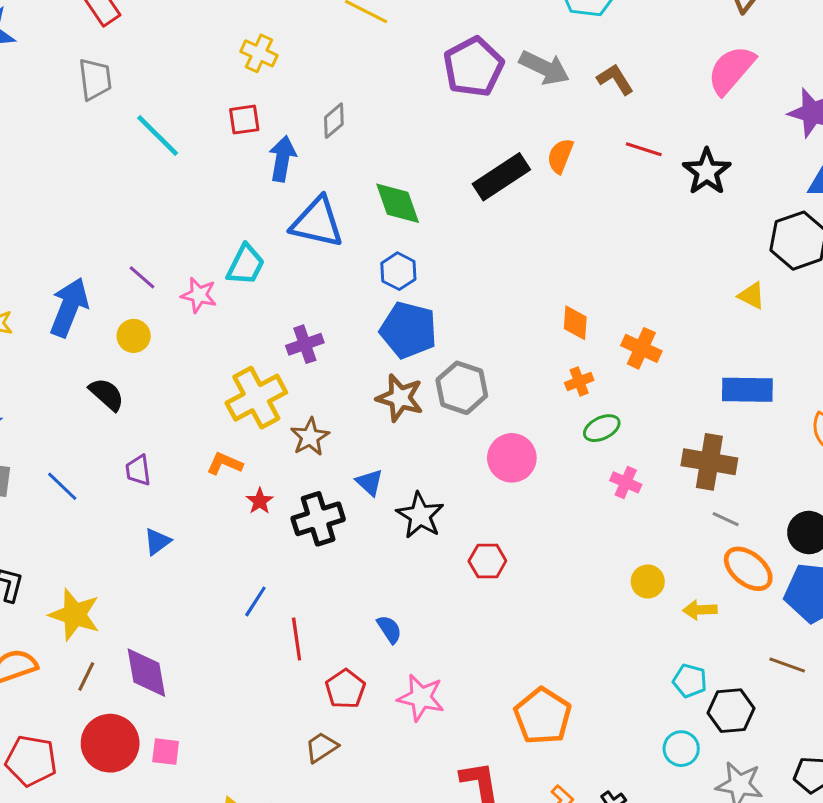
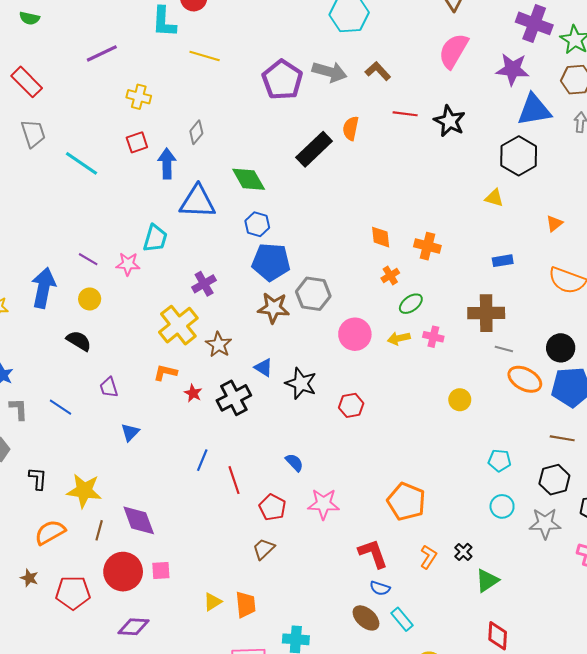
blue rectangle: (747, 390) -> (503, 261), size x0.6
yellow arrow: (700, 610) -> (399, 338), moved
black hexagon: (731, 711) -> (554, 480), moved

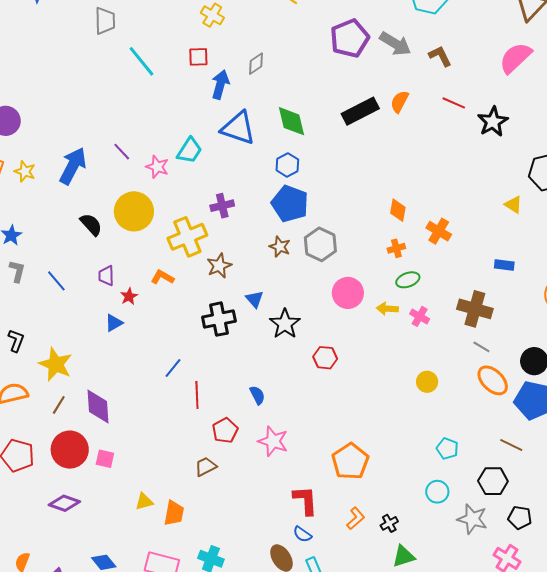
yellow circle: (90, 299) -> (134, 211), moved, size x1.8
brown star: (273, 308) -> (280, 247), size x0.7
red star: (193, 393) -> (129, 296), moved

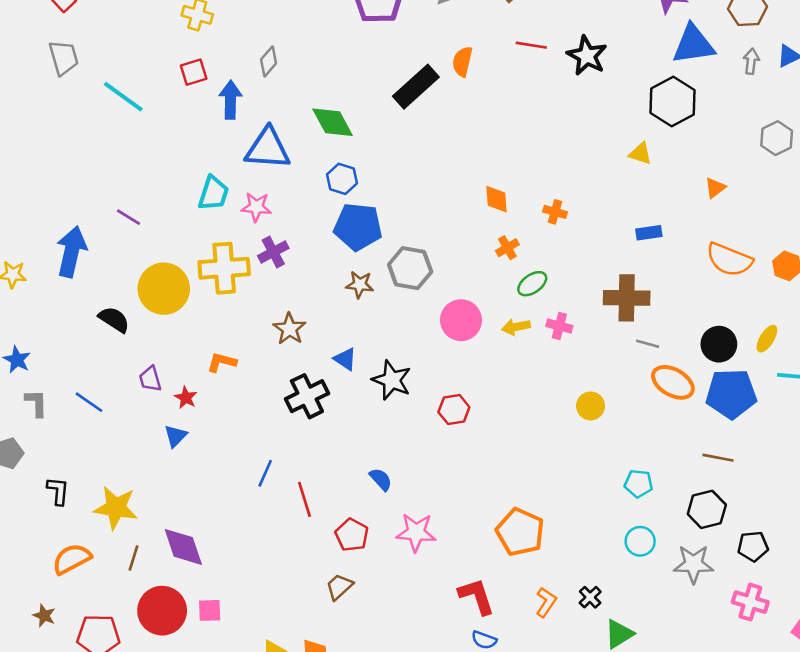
pink star: (157, 167) -> (256, 207), moved
orange cross: (439, 231) -> (555, 212), size x0.7
yellow cross: (187, 237) -> (224, 268), moved, turned 33

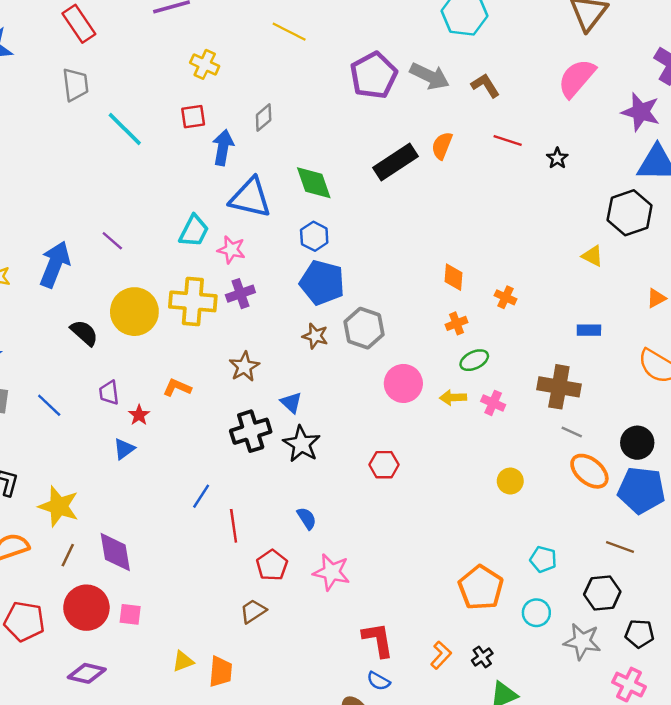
black star: (587, 56) -> (557, 158), size x0.6
black star: (392, 380) -> (302, 444), moved
orange pentagon: (520, 532) -> (481, 588), moved

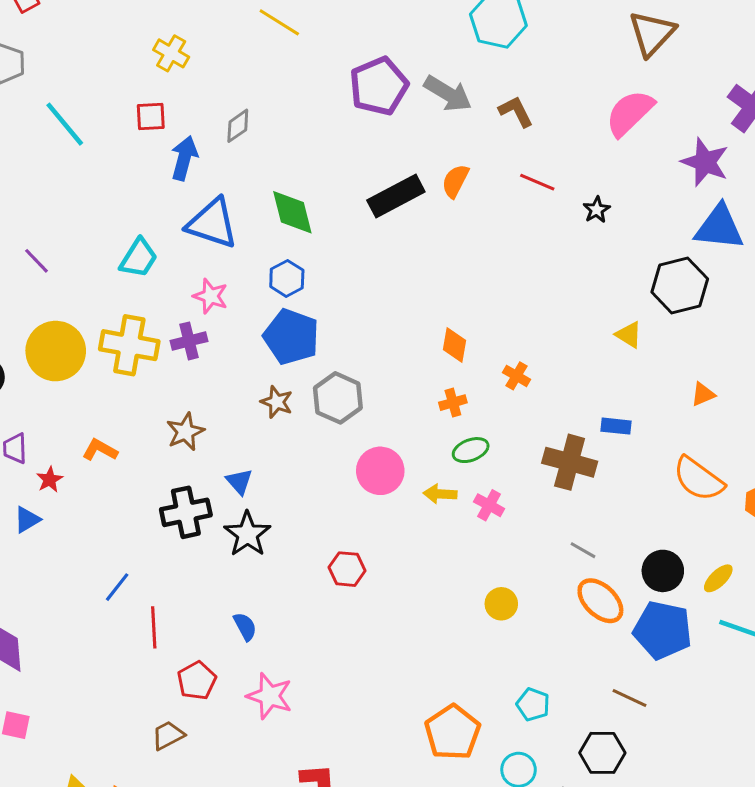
pink star: (231, 250) -> (210, 296), moved
brown cross: (559, 387) -> (570, 462), moved

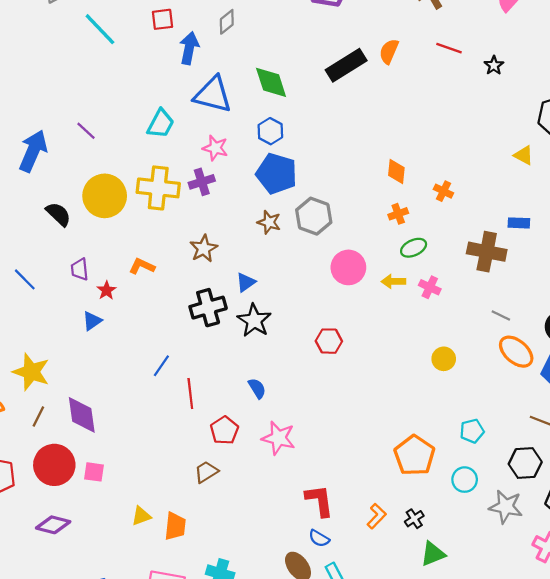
blue triangle: (239, 482) -> (246, 282), turned 40
cyan pentagon: (533, 704) -> (472, 431), turned -30

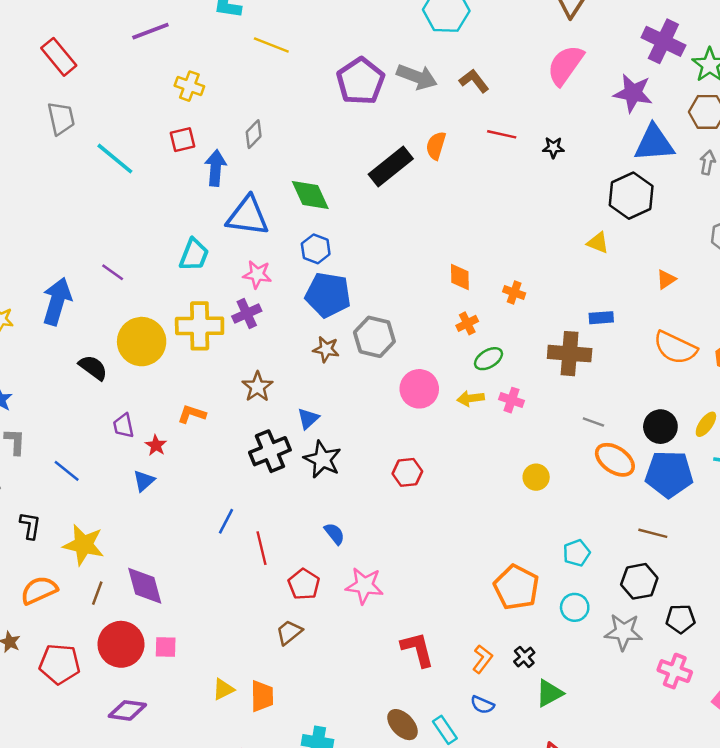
black star: (494, 65) -> (553, 147), turned -30
blue line: (25, 279) -> (67, 471), moved
blue semicircle: (319, 538) -> (482, 705), moved

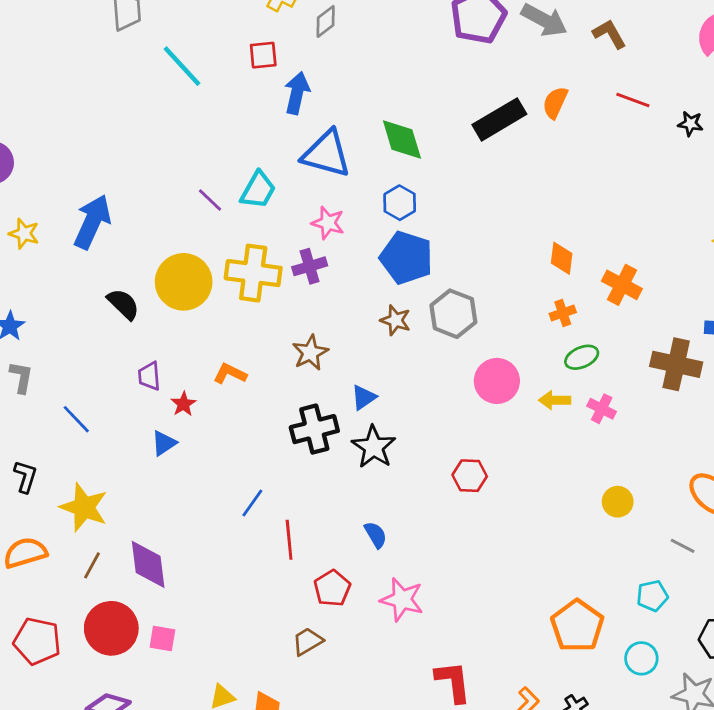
gray diamond: (254, 134) -> (326, 21), moved
purple line: (113, 272) -> (210, 200), moved
orange cross: (514, 292) -> (622, 285), size x1.5
gray line: (593, 422) -> (683, 546), moved

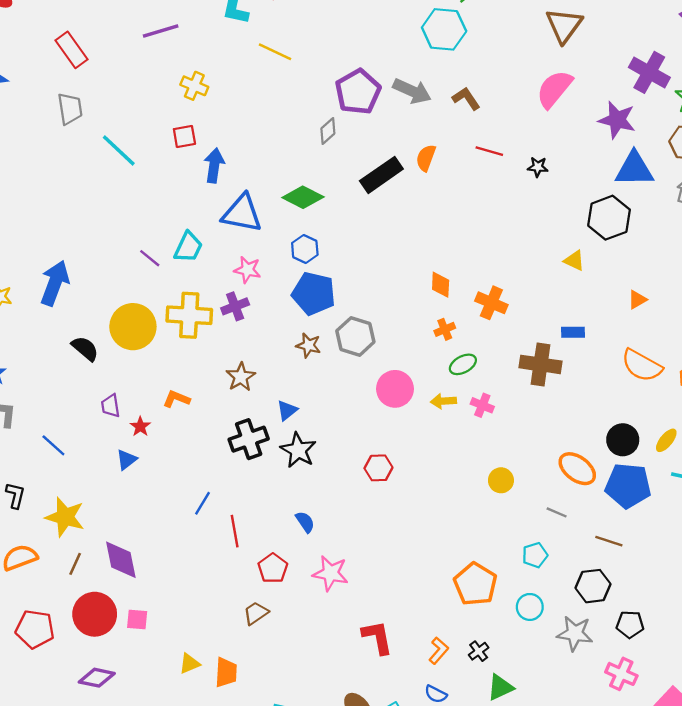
gray diamond: (326, 21) -> (328, 131), moved
green diamond: (402, 140) -> (303, 197), turned -42

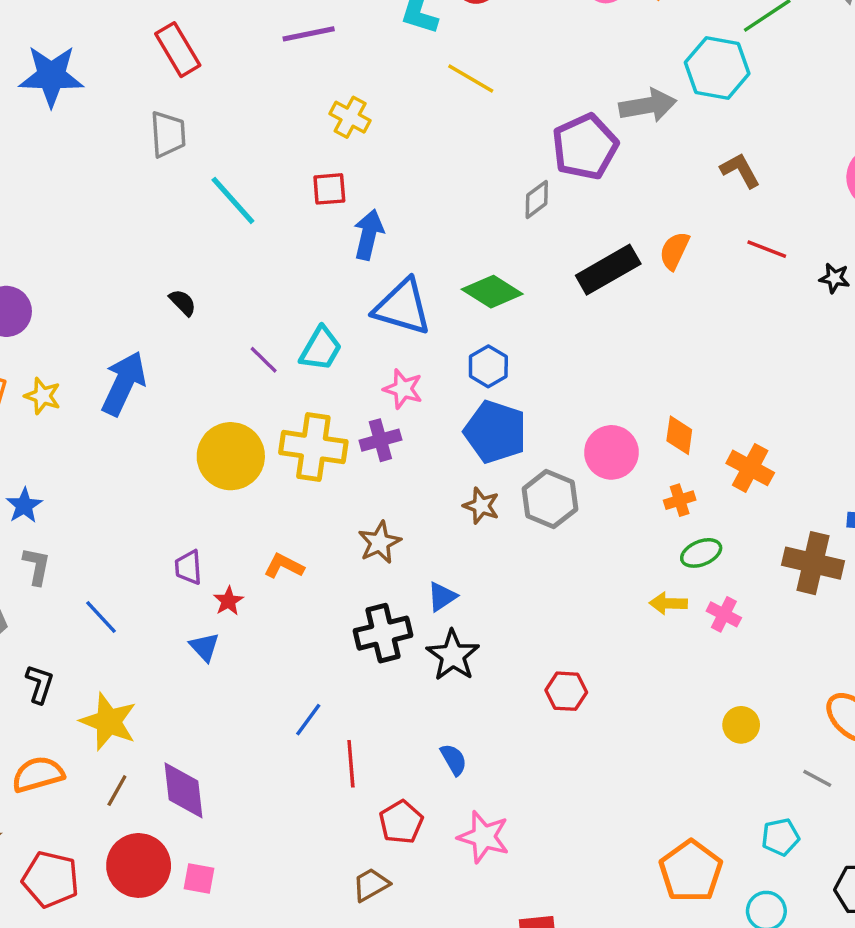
gray arrow: (412, 91) -> (648, 105), moved, turned -39
black semicircle: (85, 348) -> (183, 302), moved, size x0.7
pink circle: (395, 389) -> (611, 452), moved
blue triangle: (127, 460) -> (204, 647), turned -40

